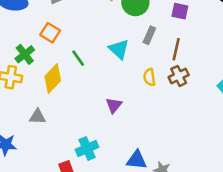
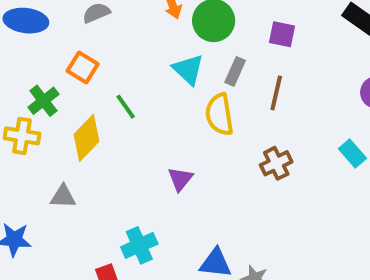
cyan triangle: (119, 49) -> (188, 69), moved
brown cross: (179, 76) -> (276, 163), moved
yellow semicircle: (149, 77) -> (219, 114), moved, size x1.5

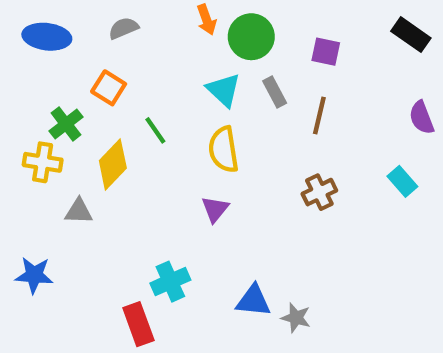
gray rectangle: (235, 71) -> (275, 92), turned -52
yellow semicircle: (219, 114) -> (224, 150), moved
gray triangle: (63, 197) -> (79, 211), moved

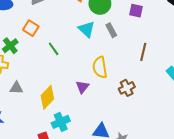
brown line: (319, 115) -> (143, 52), moved
yellow semicircle: (224, 150) -> (100, 67), moved
yellow diamond: (113, 164) -> (47, 97), moved
brown cross: (319, 192) -> (127, 88), moved

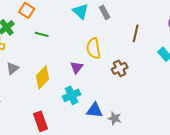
green line: (54, 49) -> (42, 34), moved, turned -40
gray triangle: (16, 88) -> (13, 68), turned -40
cyan cross: (61, 122) -> (72, 95), moved

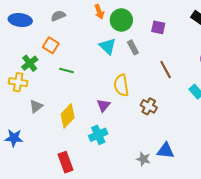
brown line: (136, 33) -> (166, 70), turned -42
brown cross: (120, 68) -> (149, 106), turned -35
blue triangle: (95, 110) -> (166, 151), moved

